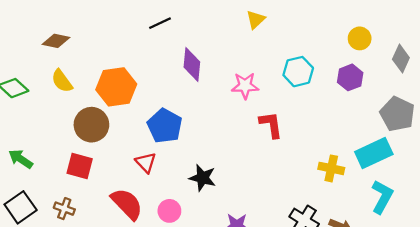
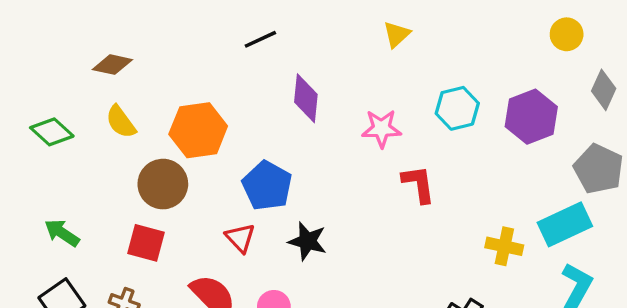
yellow circle: (360, 38) -> (567, 34), moved
purple hexagon: (350, 77) -> (531, 117), size x1.4
black star: (202, 178) -> (308, 241), moved

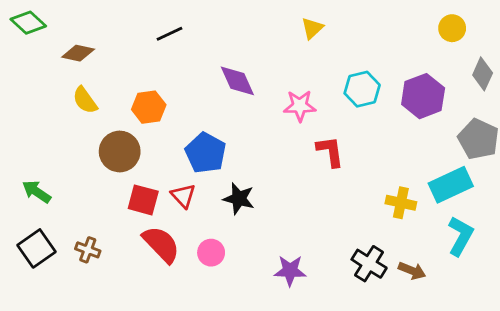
black line: (260, 39) -> (170, 34), moved
purple diamond: (306, 98) -> (237, 81), turned -30
orange hexagon: (198, 130) -> (149, 107), size x0.7
green diamond: (52, 132) -> (28, 23), moved
red square: (146, 243) -> (143, 200), moved

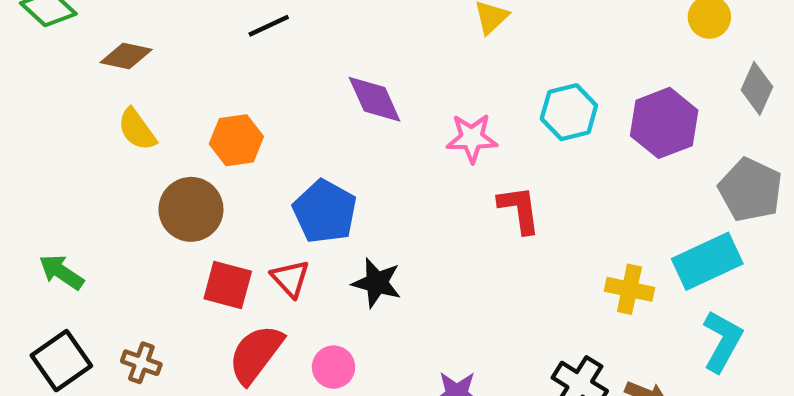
red semicircle: (161, 244) -> (256, 354), turned -99

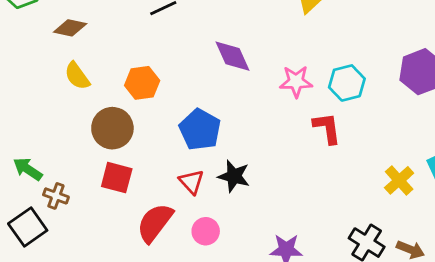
cyan hexagon: (569, 112) -> (347, 83), moved
red triangle: (290, 278) -> (192, 182), moved
red square: (228, 285) -> (117, 178), moved
yellow cross: (629, 289) -> (399, 180), turned 36
brown cross: (141, 363) -> (56, 196), moved

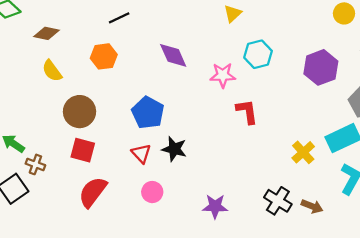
orange hexagon: (142, 83) -> (104, 56), moved
cyan hexagon: (347, 83) -> (258, 54), moved
red semicircle: (155, 223) -> (93, 192), moved

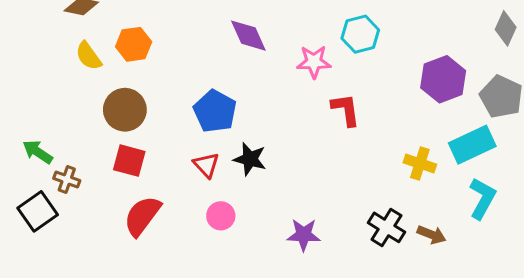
orange hexagon: (104, 56) -> (134, 44), moved
purple hexagon: (321, 67) -> (443, 79), moved
yellow cross: (303, 152) -> (420, 164), turned -30

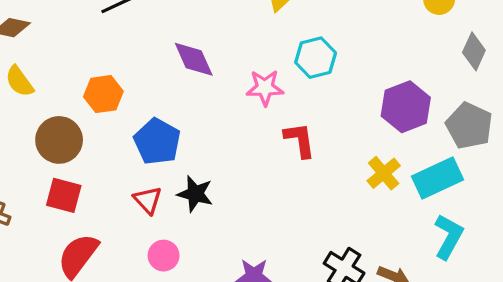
orange hexagon: (134, 44) -> (103, 94), moved
yellow cross: (420, 164) -> (384, 173), moved, turned 32

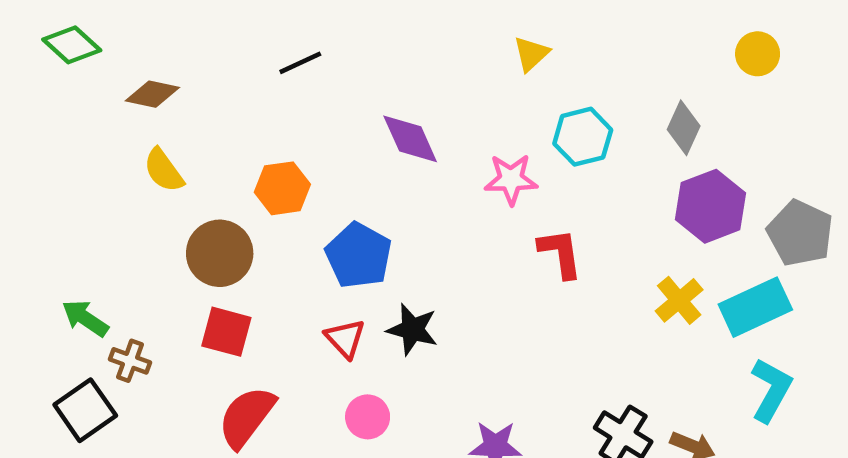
gray diamond: (474, 51) -> (684, 128), moved

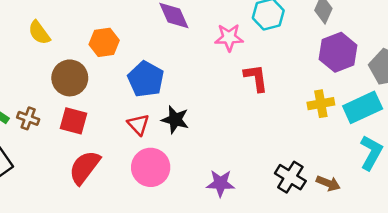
yellow cross: (679, 300) -> (321, 104), turned 30
brown cross: (130, 361) -> (28, 118), moved
pink circle: (368, 417) -> (151, 167), size x1.6

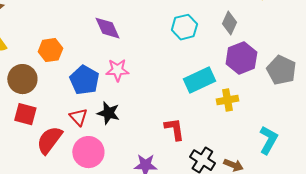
pink star: (229, 38) -> (117, 70), moved
red L-shape: (256, 78) -> (174, 129), moved
cyan rectangle: (363, 107) -> (199, 80), moved
red semicircle: (84, 167) -> (49, 140), moved

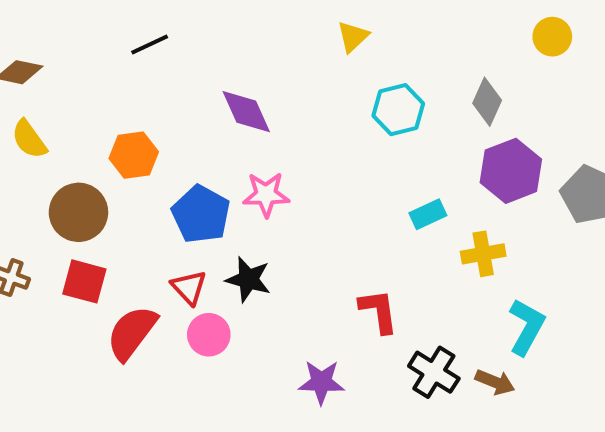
cyan rectangle: (199, 80) -> (428, 214), size x0.6
cyan L-shape: (268, 140) -> (527, 327), moved
pink circle: (88, 152) -> (209, 335), moved, size x0.7

